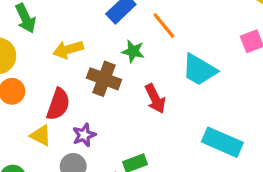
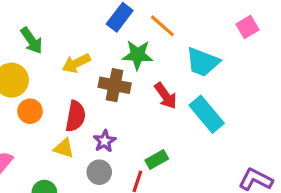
green star: (133, 51) -> (138, 55), size x1.4
cyan rectangle: (222, 142) -> (207, 114), moved, turned 36

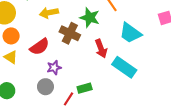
cyan rectangle: (207, 114) -> (124, 67), turned -30
red semicircle: (76, 116) -> (40, 47), turned 30
yellow triangle: (64, 148) -> (11, 57), moved

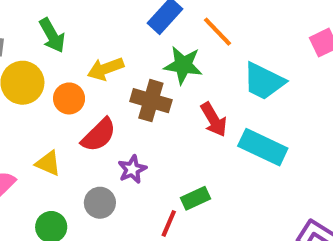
orange circle: (11, 36) -> (69, 98), moved
gray circle: (45, 87) -> (100, 203), moved

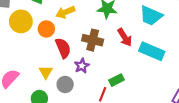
brown cross: (151, 101) -> (93, 40), moved
red semicircle: (99, 135) -> (63, 48), turned -66
yellow triangle: (48, 163) -> (46, 72), moved, turned 40

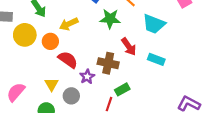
brown cross: (93, 40) -> (108, 63), moved
red semicircle: (63, 48) -> (68, 60), turned -30
cyan rectangle: (152, 51) -> (156, 59), size x0.7

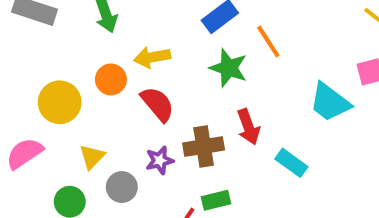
cyan trapezoid: (154, 24) -> (330, 102), moved
yellow circle: (25, 35) -> (60, 102), moved
red semicircle: (68, 60) -> (157, 104), moved
brown cross: (108, 63) -> (204, 147), turned -36

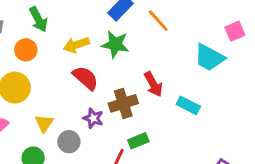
green star: (229, 68) -> (115, 44), moved
orange circle: (111, 79) -> (26, 50), moved
purple star: (160, 160) -> (93, 118), turned -30

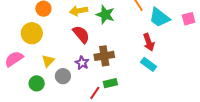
cyan trapezoid: (209, 57) -> (159, 17), moved
red arrow: (153, 84) -> (149, 42), moved

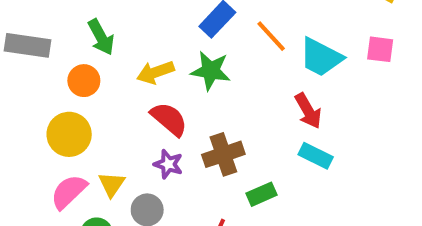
pink square: (189, 19) -> (380, 49), turned 32
pink semicircle: (14, 59) -> (69, 192), moved
purple star: (82, 63) -> (168, 164), moved
green rectangle: (110, 83) -> (261, 194), moved

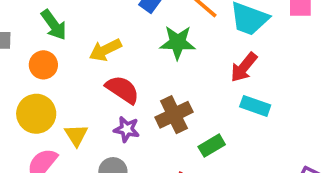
green star: (211, 71) -> (178, 43), moved
red arrow: (308, 111) -> (244, 67), turned 76
yellow triangle: (112, 184) -> (76, 135), moved

